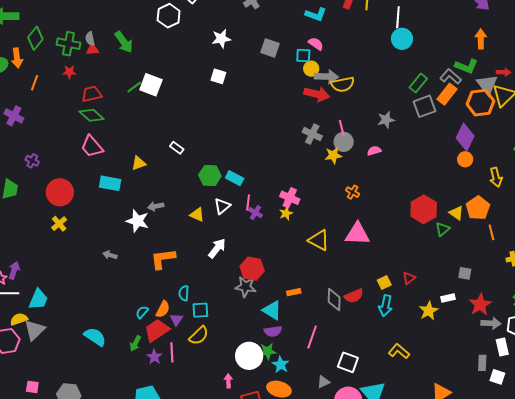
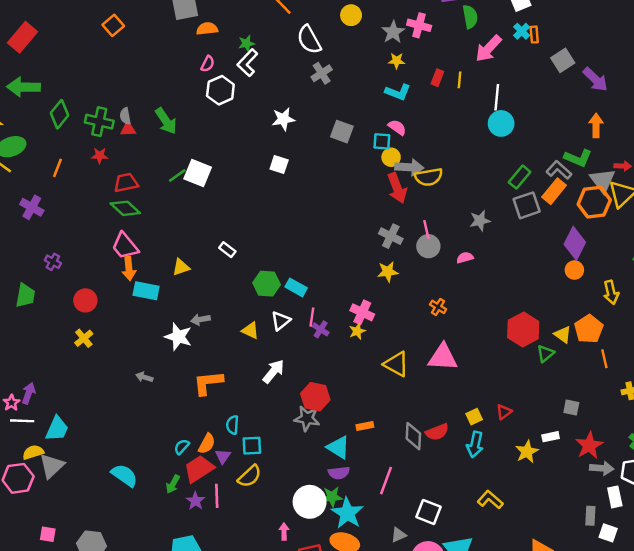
orange arrow: (17, 58) -> (129, 269), moved
red arrow: (317, 94) -> (397, 188), turned 55
yellow star: (333, 155) -> (388, 272), moved
red circle: (60, 192) -> (85, 300), size x0.7
cyan star: (281, 365) -> (347, 513), size x1.5

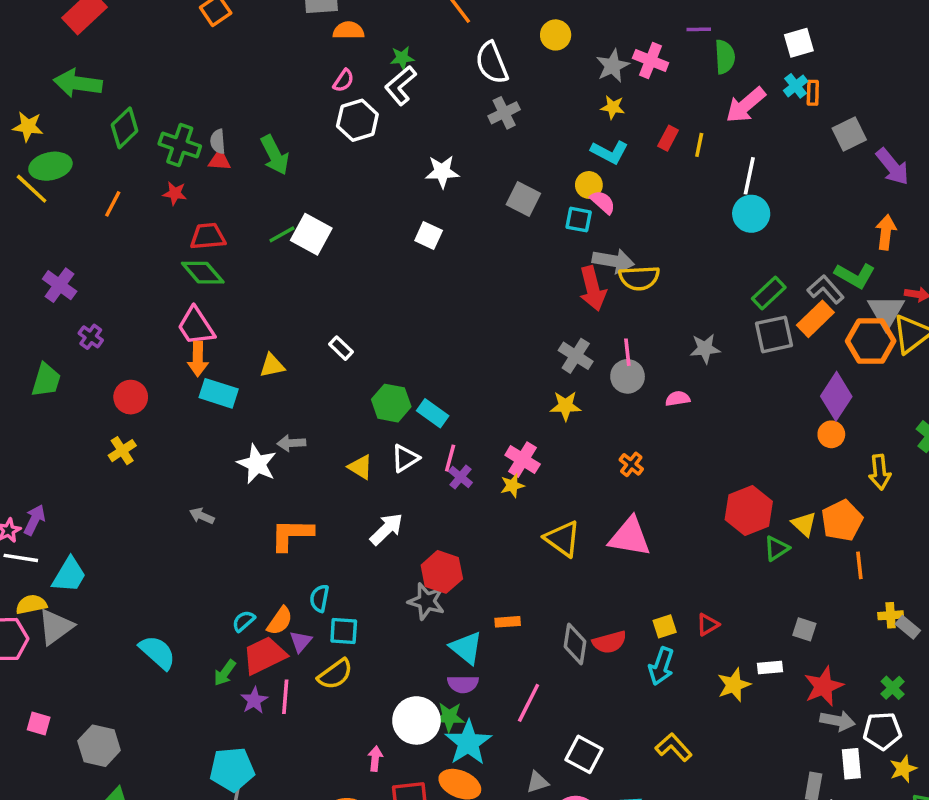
yellow circle: (391, 157) -> (589, 185), moved
purple cross: (32, 207) -> (60, 285), moved

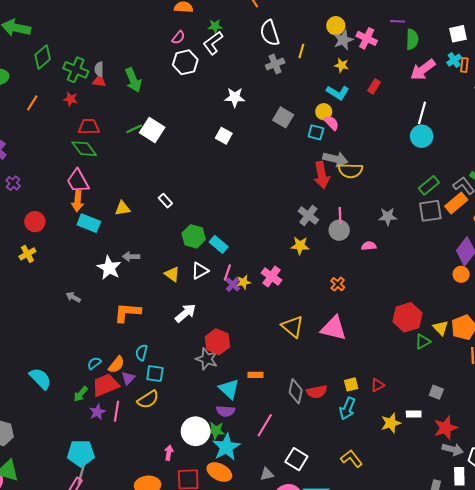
yellow circle: (556, 35) -> (336, 26), moved
yellow line: (699, 145) -> (301, 51), moved
yellow star: (512, 485) -> (244, 282), moved

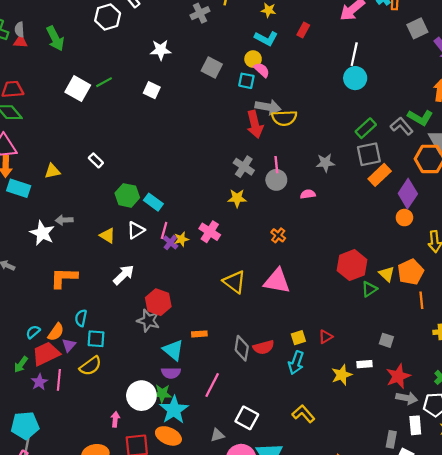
green line: (134, 129) -> (104, 82), moved
orange rectangle: (456, 203) -> (380, 175), moved

